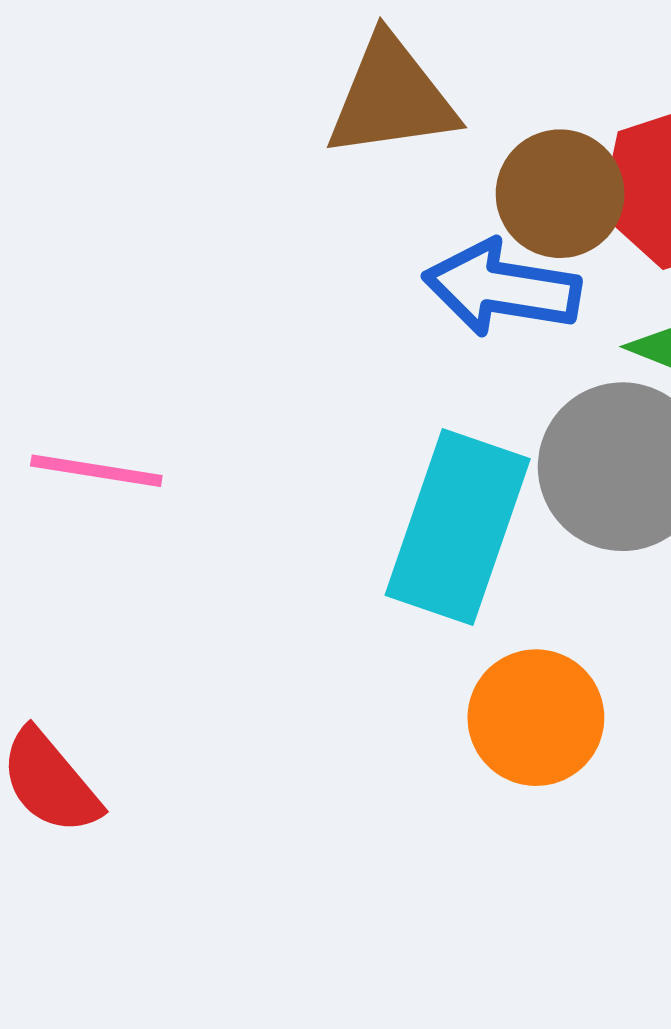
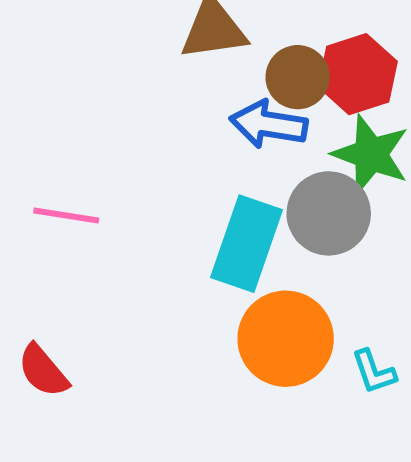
orange circle: (536, 718) -> (286, 339), size x1.4

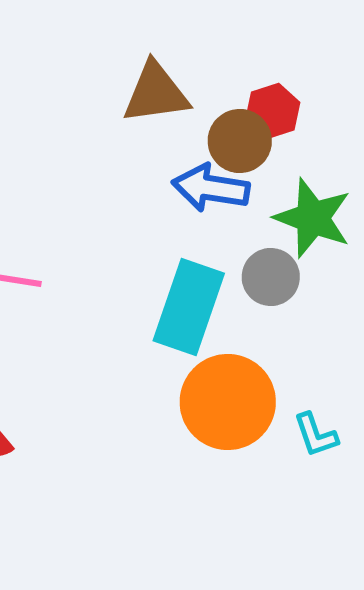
red hexagon: (358, 74) -> (273, 111), moved, size x0.7
gray circle: (329, 213) -> (271, 277), size x0.7

